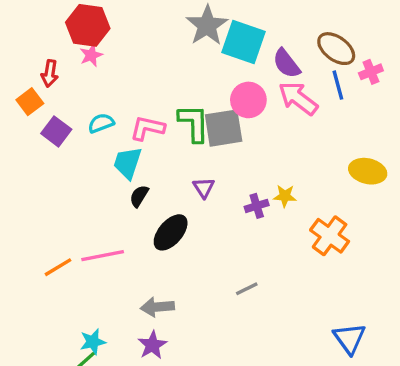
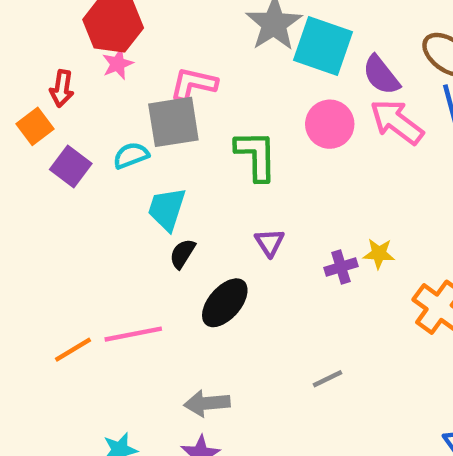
pink L-shape: (147, 128) -> (194, 84), moved
gray square: (224, 128) -> (173, 122), moved

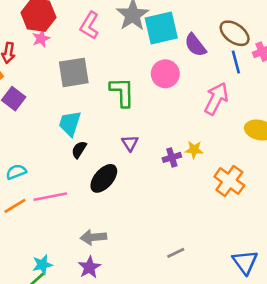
cyan square: (323, 46) -> (161, 28), turned -32
pink L-shape: (194, 84) -> (89, 25), moved, turned -72
pink arrow: (397, 122) -> (216, 99), moved, turned 80
cyan semicircle: (131, 155) -> (16, 172), moved
gray line: (328, 379) -> (176, 253), moved

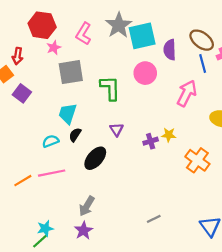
pink star: (41, 38) -> (54, 48), moved
purple semicircle: (195, 45) -> (170, 50), turned 36
cyan semicircle: (16, 172) -> (51, 141), moved
gray arrow: (93, 237) -> (87, 206), turned -54

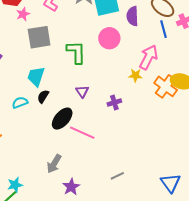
yellow star: (169, 135) -> (135, 75), moved
orange cross: (197, 160) -> (166, 86), moved
pink line: (52, 173) -> (82, 133), moved, turned 35
purple star: (84, 231) -> (71, 187), moved

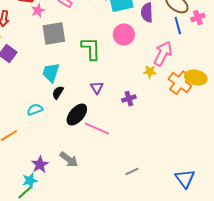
cyan semicircle: (20, 102) -> (35, 110), moved
gray arrow: (54, 164) -> (69, 160), turned -84
purple star: (71, 187) -> (40, 165), moved

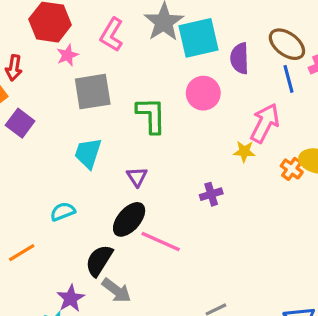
orange cross: (180, 83) -> (292, 169), size x0.6
purple triangle: (97, 88) -> (137, 177), moved
black semicircle: (58, 93) -> (99, 260), moved, size x1.5

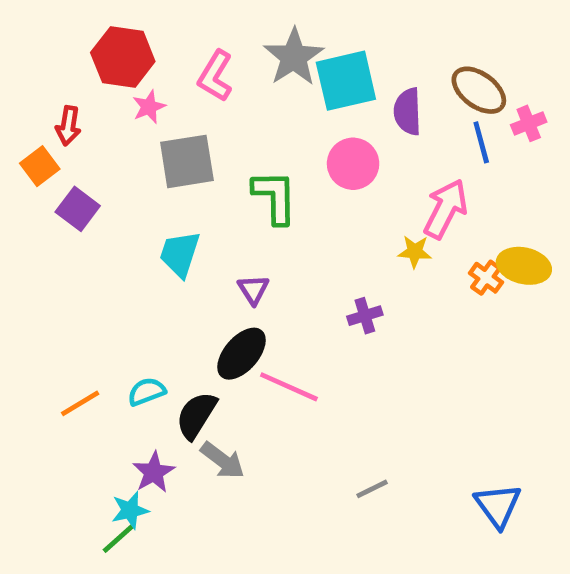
cyan semicircle: (63, 212) -> (147, 392), moved

